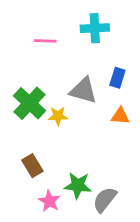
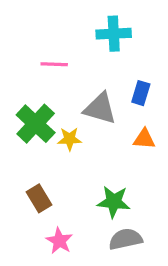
pink line: (45, 41) -> (54, 64), moved
green star: (78, 185) -> (114, 202), moved
gray semicircle: (105, 200) -> (126, 239), turned 40

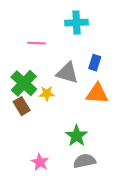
orange triangle: (144, 139) -> (97, 94), size x1.5
brown rectangle: (39, 198) -> (22, 106), moved
green star: (114, 202) -> (76, 136), turned 30

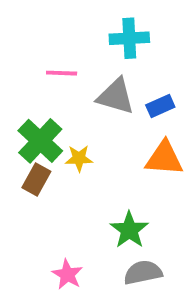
blue rectangle: (95, 63) -> (160, 106), turned 49
gray triangle: (67, 73) -> (116, 96), moved
brown rectangle: (22, 106) -> (36, 180), turned 60

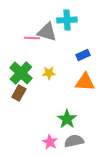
gray triangle: (116, 96) -> (47, 32), moved
yellow star: (79, 158) -> (49, 73), moved
pink star: (67, 274) -> (50, 142), moved

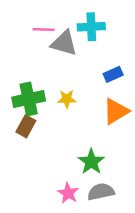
pink line: (32, 38) -> (44, 30), moved
green cross: (21, 73) -> (29, 99), turned 35
orange triangle: (85, 82) -> (116, 111), turned -35

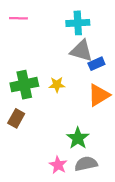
pink line: (44, 30) -> (18, 18), moved
gray triangle: (64, 43) -> (81, 51), moved
brown rectangle: (26, 126) -> (16, 118), moved

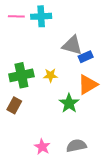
cyan cross: (78, 23) -> (41, 16), moved
green star: (78, 138) -> (69, 103), moved
pink star: (58, 165) -> (42, 147), moved

